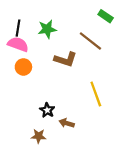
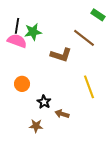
green star: (47, 29) -> (33, 32), moved
orange circle: (23, 67) -> (22, 84), moved

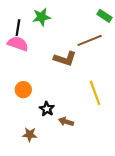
green star: (33, 32) -> (41, 17), moved
brown line: (84, 38) -> (90, 40), turned -60
brown star: (36, 126) -> (30, 135), moved

